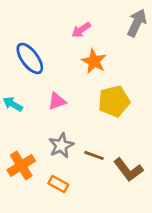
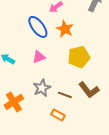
blue ellipse: (30, 58) -> (38, 27), moved
brown L-shape: (128, 170) -> (89, 90), moved
orange rectangle: (58, 184) -> (58, 115), moved

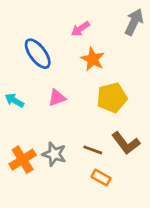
blue ellipse: (38, 27) -> (38, 54), moved
gray star: (42, 88) -> (54, 154), moved, turned -30
orange rectangle: (58, 115) -> (101, 177), moved

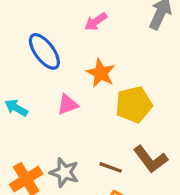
orange star: (93, 59) -> (101, 73), moved

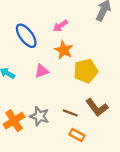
pink arrow: (96, 22) -> (60, 26), moved

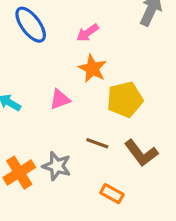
blue ellipse: (26, 36) -> (31, 25), moved
brown line: (70, 113) -> (97, 143), moved

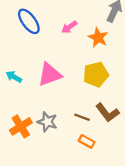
orange star: (92, 69) -> (98, 38), moved
pink triangle: (60, 99) -> (50, 74), size x1.6
brown line: (97, 143) -> (82, 117), moved

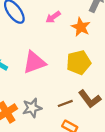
brown line: (82, 117) -> (65, 103), turned -40
gray star: (47, 122) -> (32, 108), turned -30

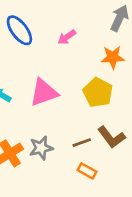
orange star: (81, 27) -> (113, 57), moved, turned -30
yellow pentagon: (79, 62) -> (98, 92), turned -30

